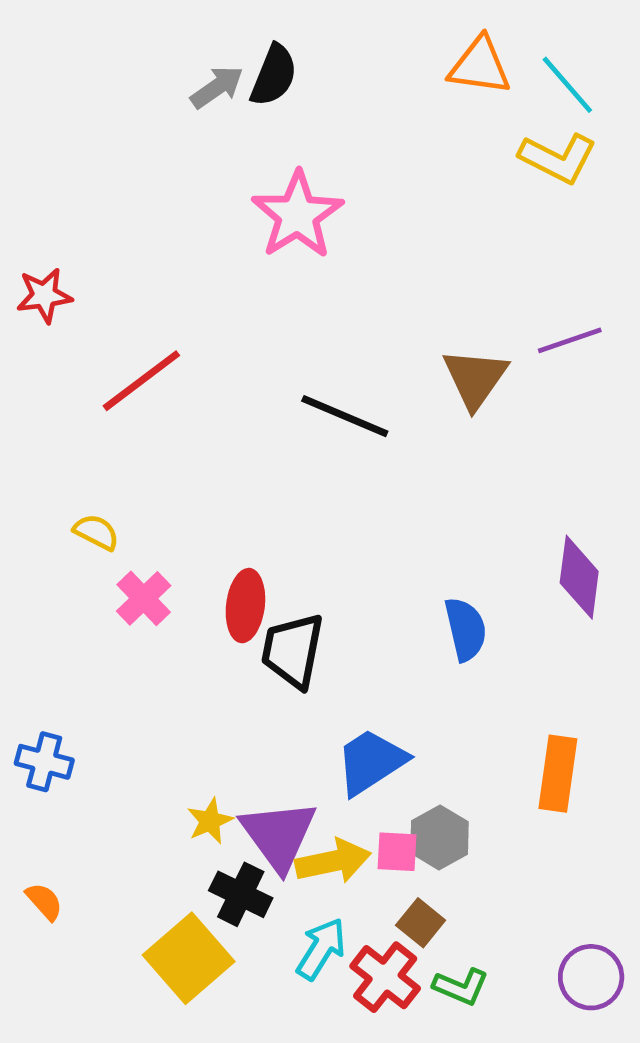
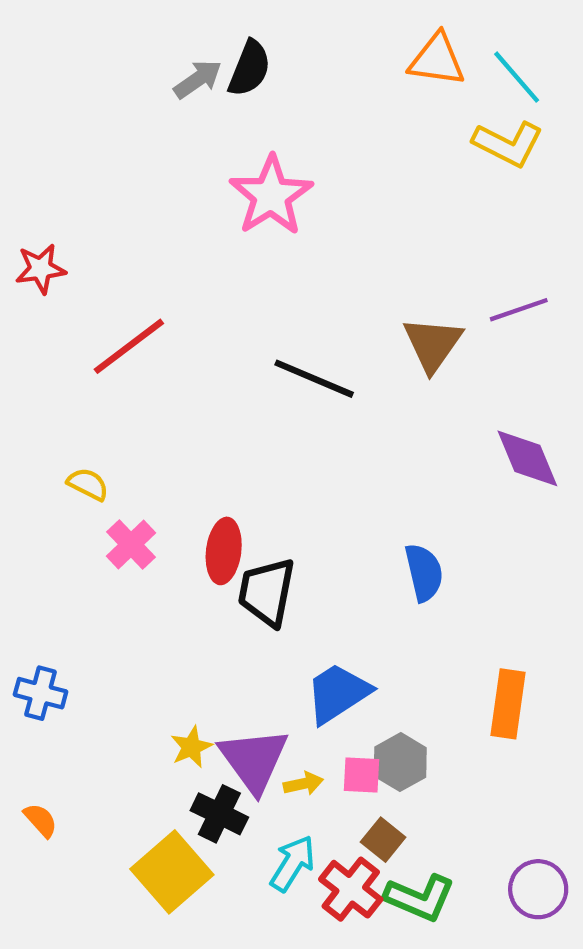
purple diamond: (579, 577) -> (527, 458), moved, turned -30
yellow arrow: (333, 861) -> (303, 784), size x0.6
green L-shape: (461, 987) -> (420, 898), size x1.4

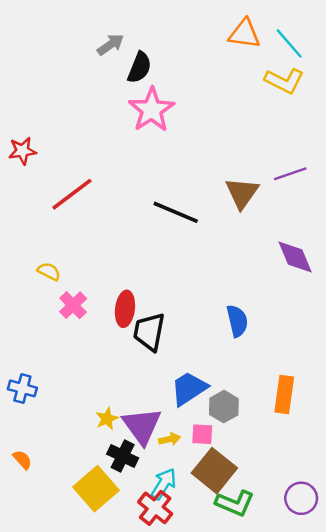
black semicircle: (249, 68) -> (139, 68), moved
gray hexagon: (400, 762) -> (224, 407), moved
brown square: (383, 840) -> (214, 471), size x1.8
red cross: (351, 889) -> (155, 508), moved

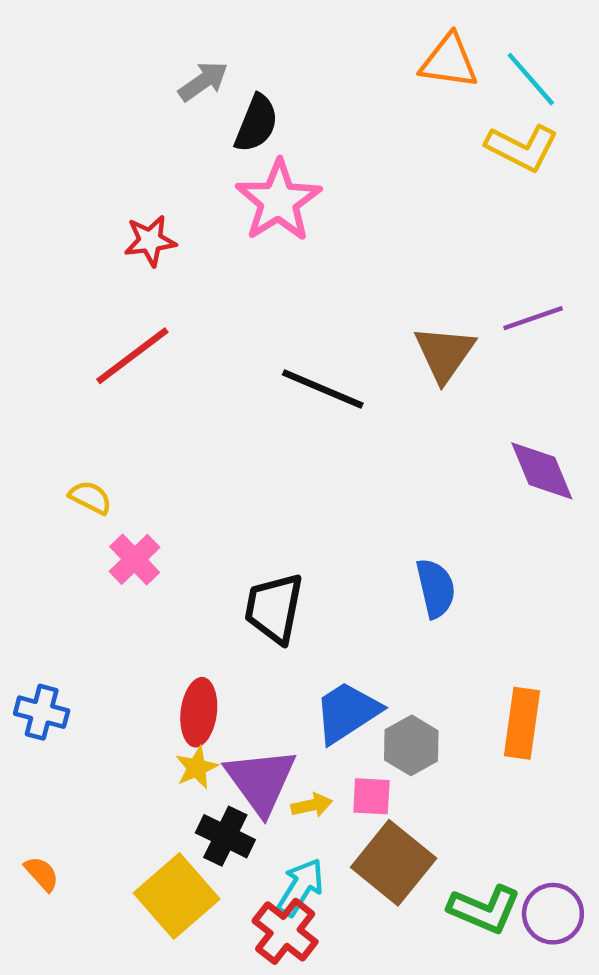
red star: (22, 151) -> (150, 241), moved
red ellipse: (125, 309) -> (199, 712), moved
orange semicircle: (22, 460) -> (42, 874), moved
green L-shape: (235, 503) -> (484, 909), moved

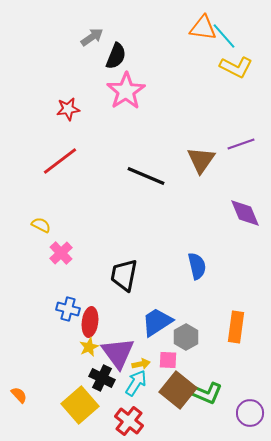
cyan line: (531, 79) -> (224, 36), moved
blue cross: (42, 712) -> (68, 309), moved
cyan arrow: (301, 887) -> (136, 383), moved
green L-shape: (484, 909) -> (206, 393), moved

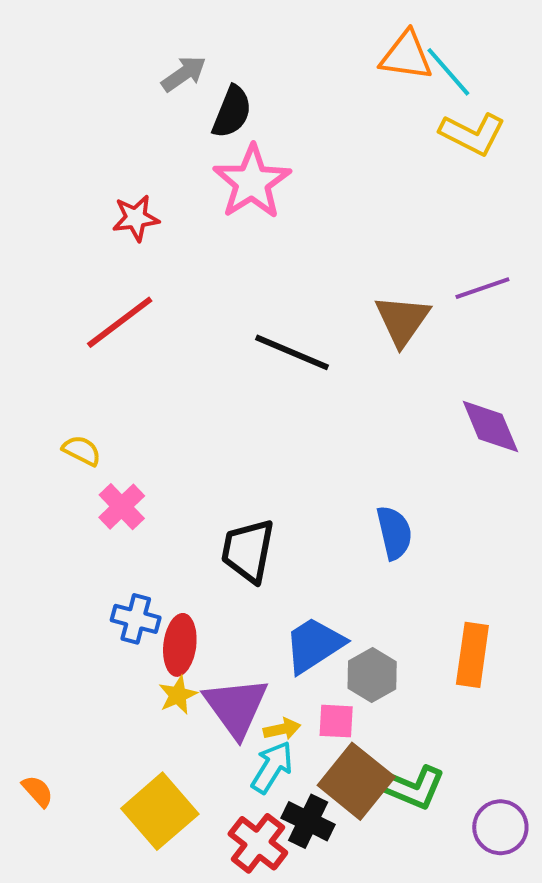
black cross: (102, 378) -> (308, 821), moved

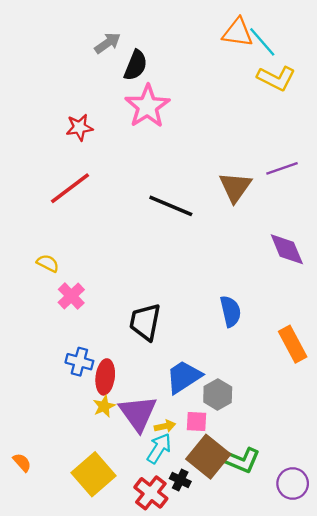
orange rectangle: (472, 655) -> (293, 344), moved, turned -36
black cross: (308, 821) -> (180, 480), size x0.7

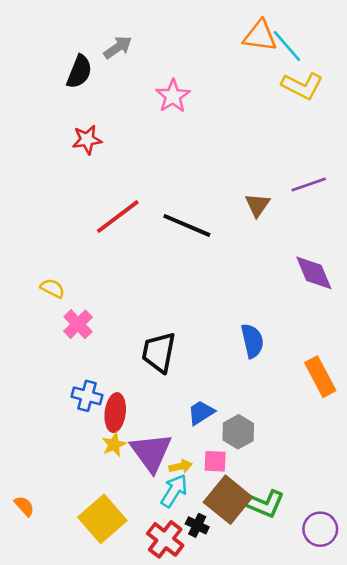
black semicircle: (136, 65) -> (79, 72), moved
pink star: (147, 106) -> (173, 96), moved, size x0.7
brown triangle: (235, 187) -> (257, 205), size x0.7
red line: (70, 188) -> (118, 217), moved
blue trapezoid: (184, 377) -> (201, 413), size x0.7

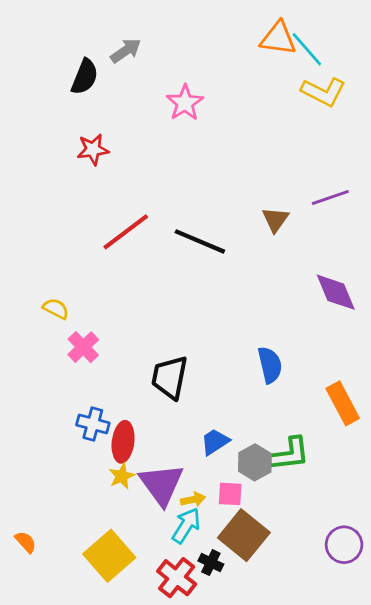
green L-shape: (264, 504) -> (289, 454), moved, turned -30
purple circle: (320, 529) -> (344, 545), moved

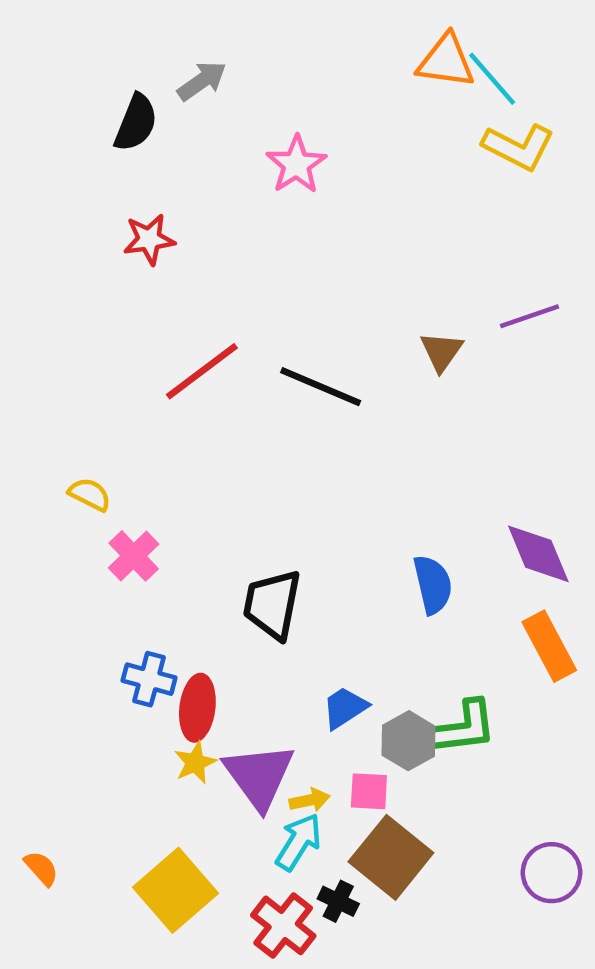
purple diamond: (336, 292) -> (538, 554), moved

